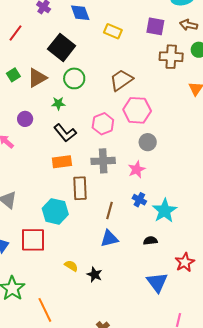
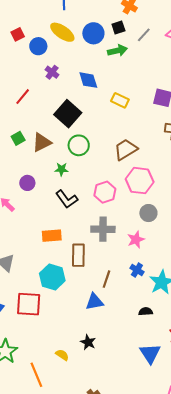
orange rectangle: (62, 162) -> (52, 236), moved
blue triangle: (109, 239) -> (94, 302), moved
yellow semicircle: (71, 266) -> (62, 355), moved

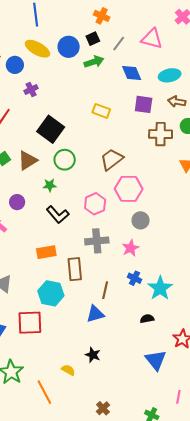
purple cross: (52, 72) -> (31, 90), turned 32
blue diamond: (88, 80) -> (132, 73), moved

